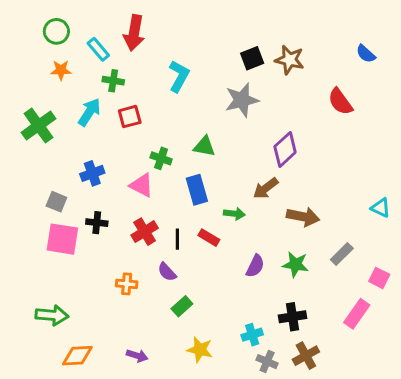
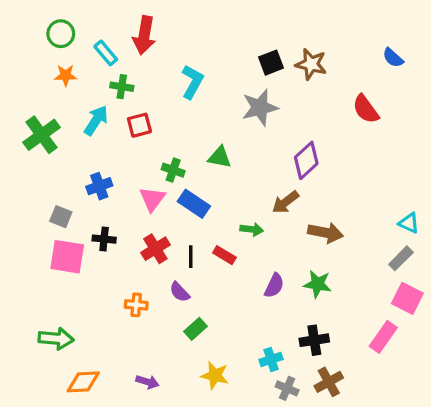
pink triangle: (142, 185) -> (152, 199), turned 40
blue rectangle: (197, 190) -> (194, 204), moved, turned -40
gray rectangle: (342, 254) -> (401, 258), moved
pink square: (379, 278) -> (407, 298), size x1.4

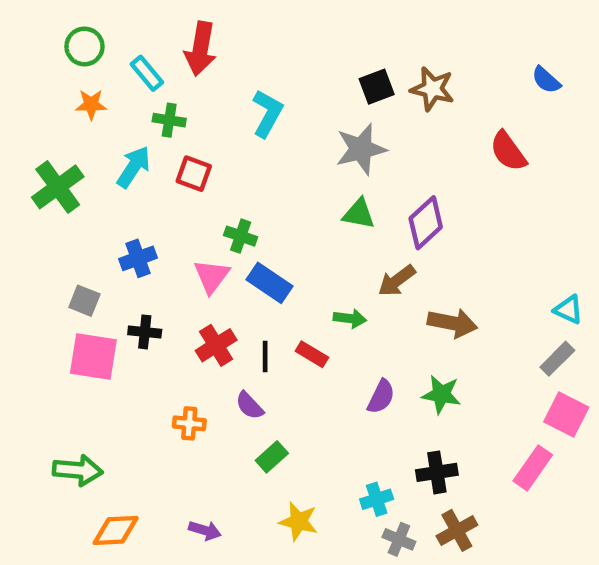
red square: (139, 125) -> (194, 174), turned 35
green triangle: (220, 157) -> (359, 214), moved

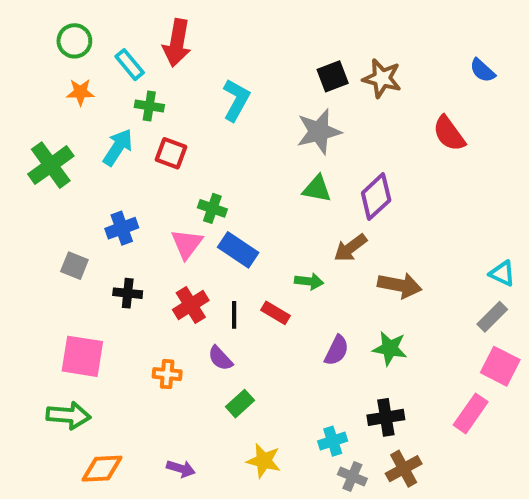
pink square: (93, 356) -> (82, 356), moved

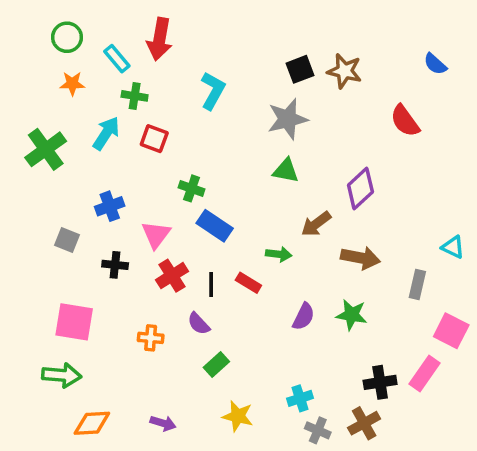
purple diamond: (376, 197) -> (360, 188), moved
pink triangle: (187, 244) -> (156, 235), moved
gray rectangle: (492, 317) -> (417, 284), moved, turned -32
black cross: (386, 417) -> (380, 382), moved

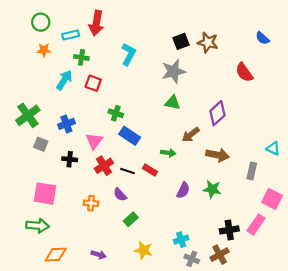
cyan rectangle: (117, 59) -> (71, 35), turned -63
green cross: (46, 149) -> (28, 115), moved
black line: (211, 284) -> (127, 171), turned -72

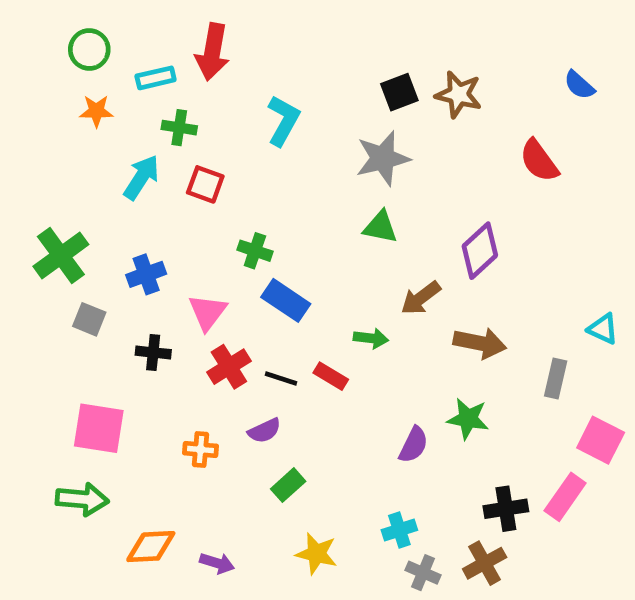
purple semicircle: (183, 190) -> (414, 445), moved
purple semicircle: (120, 195) -> (264, 431), turned -72
orange diamond: (56, 255) -> (151, 547), moved

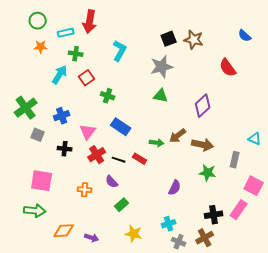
red square: (205, 184) -> (87, 78), turned 35
green cross: (255, 251) -> (108, 96), moved
brown arrow: (421, 298) -> (178, 136), moved
green star: (468, 419) -> (208, 173), moved
purple semicircle: (264, 431) -> (112, 182), turned 72

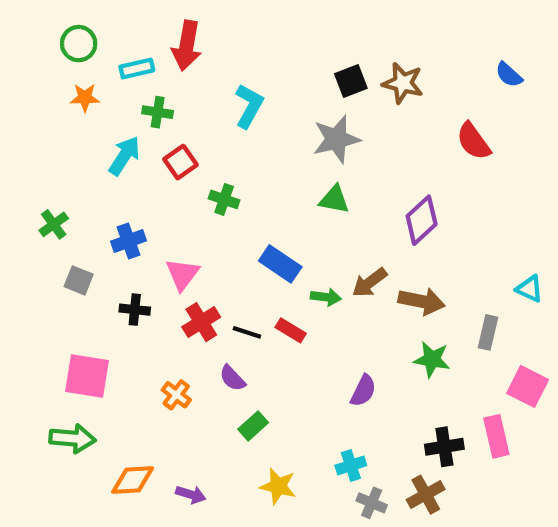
green cross: (26, 108) -> (54, 224), size x0.6
blue rectangle: (121, 127) -> (280, 264), moved
orange cross: (85, 190) -> (176, 395), turned 32
pink rectangle: (239, 210) -> (496, 436), turned -48

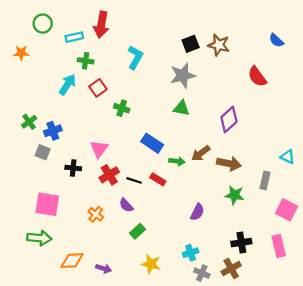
orange star: (85, 98) -> (21, 53), moved
blue cross: (128, 241) -> (53, 131), moved
pink rectangle: (496, 436) -> (279, 246), moved

